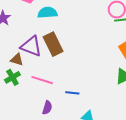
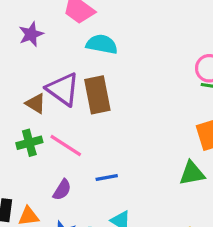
green cross: (12, 77) -> (29, 143), moved
blue line: (72, 93) -> (107, 178), turned -32

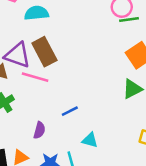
pink line: (66, 145) -> (35, 77), moved

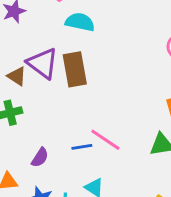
pink line: (35, 77) -> (105, 140), moved

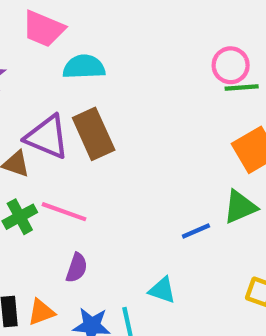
pink line: (105, 140) -> (64, 212), moved
blue line: (82, 147) -> (196, 231), moved

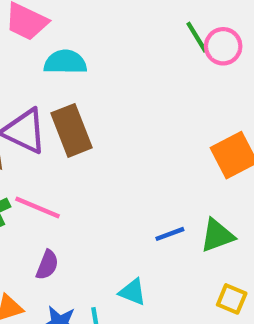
pink circle: (231, 65) -> (223, 46), moved
green line: (242, 87) -> (197, 37), moved, turned 60
green triangle: (240, 207) -> (217, 235), moved

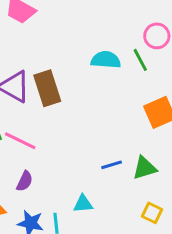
green line: (197, 37) -> (140, 60), moved
cyan semicircle: (65, 62) -> (106, 60), moved
cyan triangle: (133, 292) -> (83, 204), turned -30

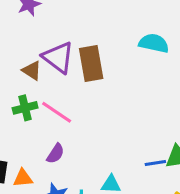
blue line: (112, 165) -> (155, 163), moved

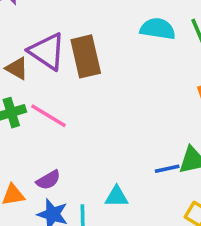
purple semicircle: (55, 154) -> (48, 180), moved, turned 30

